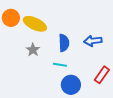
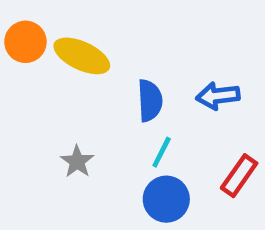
gray star: (33, 50) -> (77, 162), moved
cyan line: (60, 65) -> (162, 152), moved, turned -72

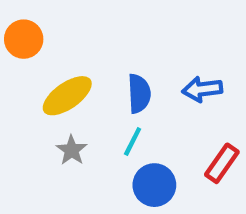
yellow ellipse: (82, 56) -> (67, 96), moved, turned -60
cyan line: (162, 152) -> (133, 141), moved

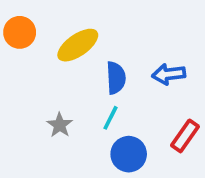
yellow ellipse: (67, 96) -> (78, 45), moved

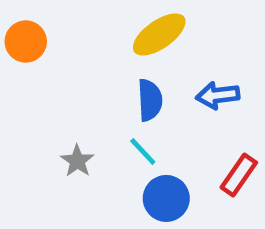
yellow ellipse: (78, 45) -> (159, 34), moved
cyan line: (110, 118) -> (143, 152), turned -70

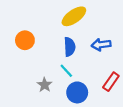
orange circle: (26, 42) -> (25, 40), moved
gray star: (77, 161) -> (45, 85), moved

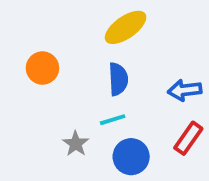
blue arrow: (101, 45) -> (185, 90), moved
cyan line: (66, 71) -> (113, 120), turned -64

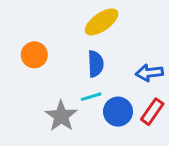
gray star: (76, 144) -> (61, 116), size x1.5
blue circle: (131, 157) -> (118, 112), moved

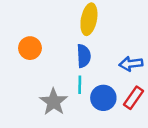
yellow ellipse: (102, 22) -> (89, 19), turned -44
cyan line: (91, 97) -> (80, 85), turned -72

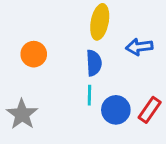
blue arrow: (131, 64) -> (139, 47), moved
gray star: (54, 102) -> (22, 114), moved

